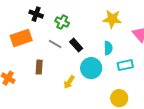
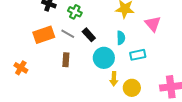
orange rectangle: (21, 38) -> (44, 35), moved
brown rectangle: (39, 67) -> (66, 60), moved
yellow arrow: (69, 82) -> (114, 79), moved, turned -32

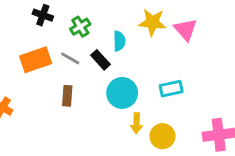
green cross: (75, 12) -> (80, 27), turned 32
pink triangle: (153, 24) -> (186, 30), moved
cyan semicircle: (121, 38) -> (119, 41), moved

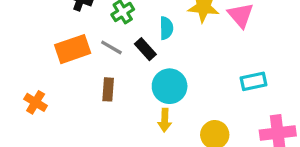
cyan rectangle: (171, 89) -> (253, 81), moved
yellow arrow: (137, 123) -> (165, 120), moved

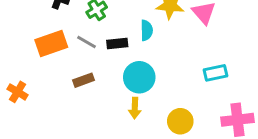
cyan semicircle: (166, 28) -> (147, 30), moved
black rectangle: (145, 49) -> (117, 44), turned -54
brown rectangle: (108, 89) -> (84, 80), turned 66

